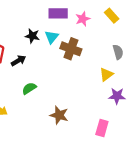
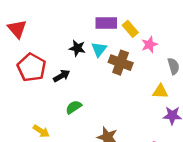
yellow rectangle: (112, 16) -> (130, 29), moved
pink star: (83, 19) -> (149, 45), moved
yellow triangle: (106, 74) -> (160, 91), turned 40

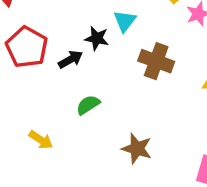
black star: (77, 48) -> (97, 38), moved
brown cross: (121, 63) -> (156, 61), moved

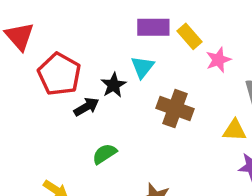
black star: (97, 38) -> (114, 85), turned 30
red pentagon: (27, 47) -> (59, 74), moved

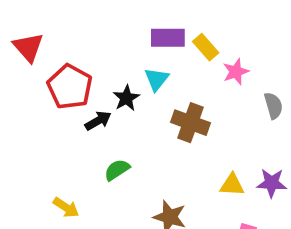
yellow triangle: (235, 130) -> (232, 185), moved

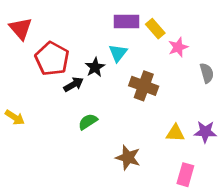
yellow arrow: (66, 207) -> (15, 117), moved

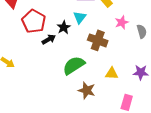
pink star: (178, 47) -> (122, 22), moved
green semicircle: (88, 122) -> (74, 65), moved, size x1.6
yellow triangle: (175, 133) -> (112, 73), moved

